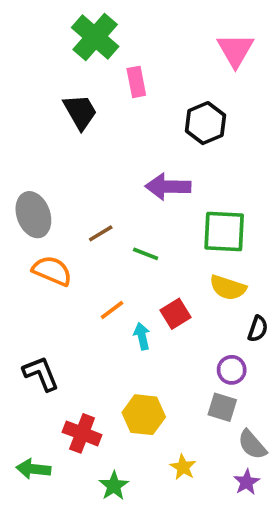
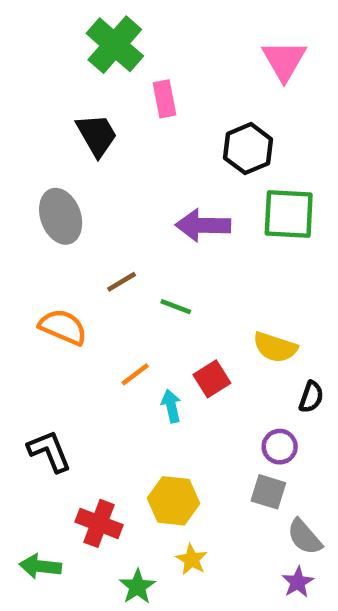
gray ellipse: (33, 215) -> (61, 216), moved
green square: (224, 231) -> (289, 214), moved
yellow star: (183, 467) -> (192, 560), moved

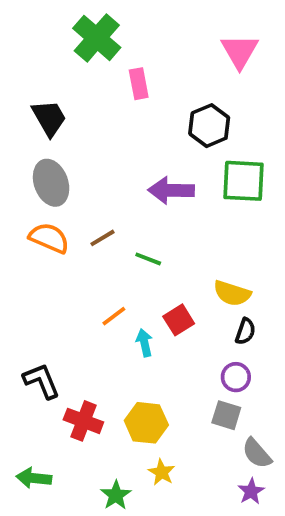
black trapezoid: (97, 135) -> (49, 118), moved
orange semicircle: (63, 327) -> (49, 238), moved
black semicircle: (311, 397) -> (245, 331), moved
red cross: (99, 523) -> (83, 421), moved

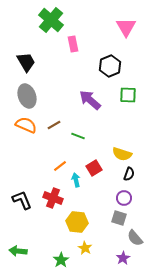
green square: (243, 181) -> (128, 95), size x0.7
purple arrow: (171, 190) -> (90, 100), turned 40
red cross: (83, 421) -> (53, 198), moved
purple star: (251, 491) -> (123, 258), moved

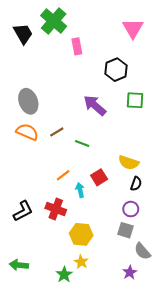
black trapezoid: (26, 62) -> (23, 34), moved
black L-shape: (22, 200) -> (23, 211), turned 85
yellow star: (85, 248) -> (81, 262), moved

